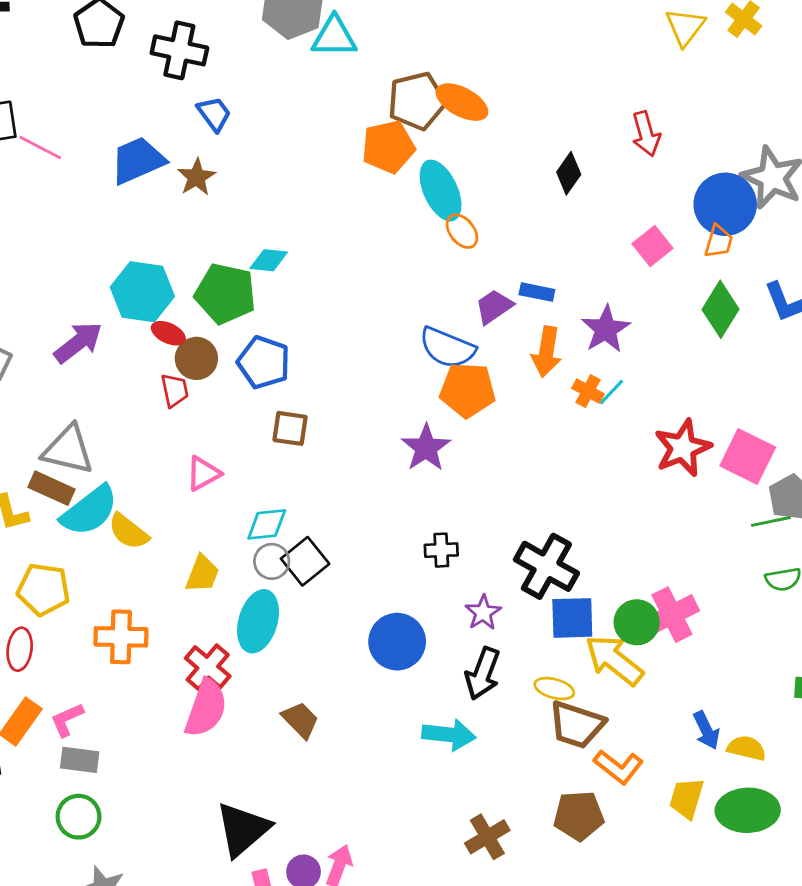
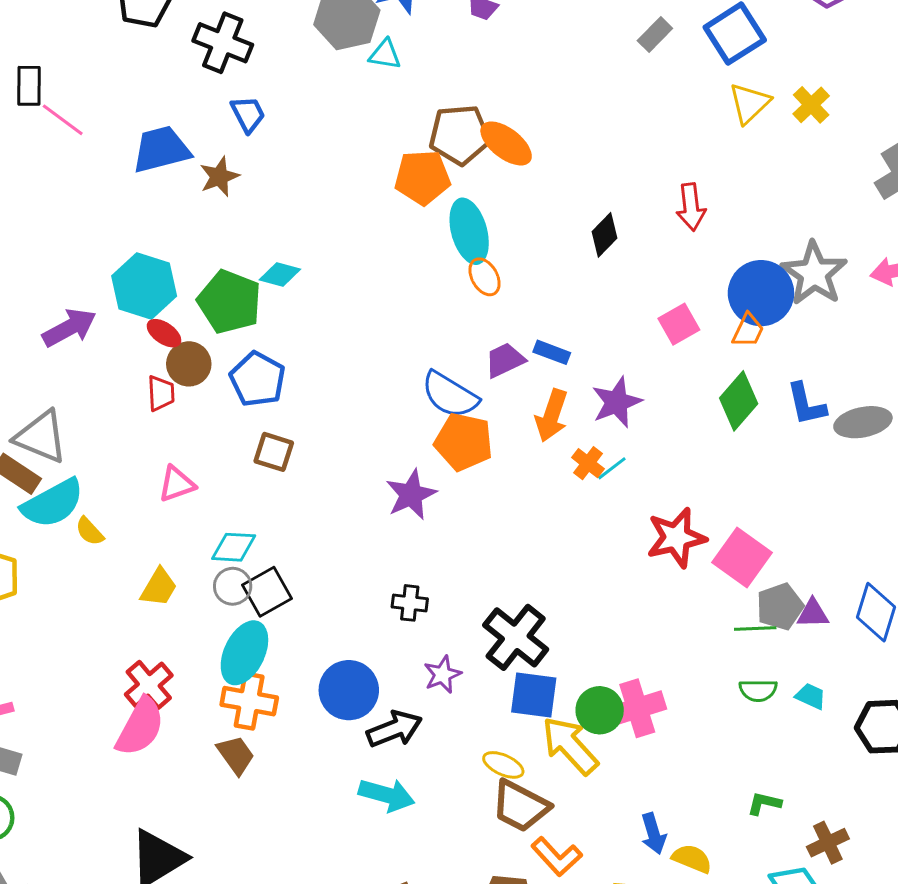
cyan triangle: (334, 37) -> (385, 55), size x0.7
yellow semicircle: (128, 531) -> (90, 531), size x0.7
cyan ellipse: (258, 621) -> (244, 653), moved
orange cross: (121, 637) -> (249, 701), moved
black arrow: (483, 674) -> (394, 729), moved, turned -141

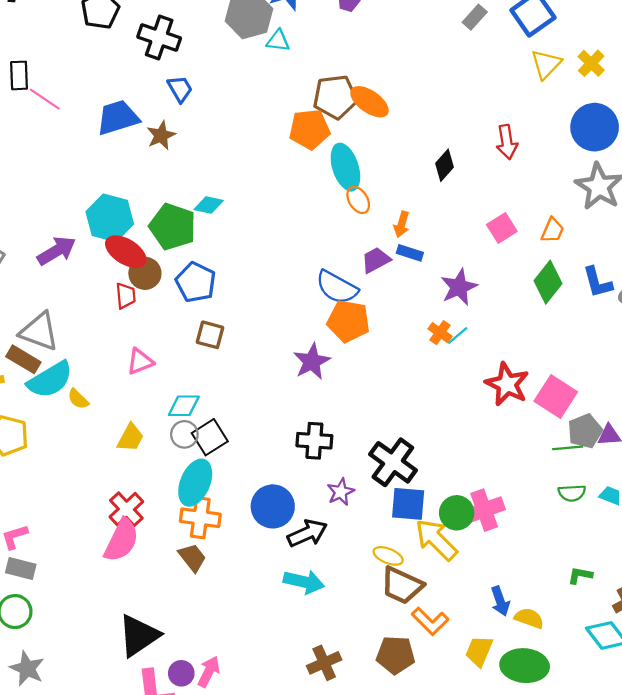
blue circle: (761, 293) -> (595, 127), moved
red ellipse: (164, 333) -> (126, 252), size x1.6
orange arrow: (552, 416) -> (402, 224), moved, size x0.7
red star: (676, 538) -> (507, 384), turned -30
black cross: (410, 603) -> (314, 441), size x1.4

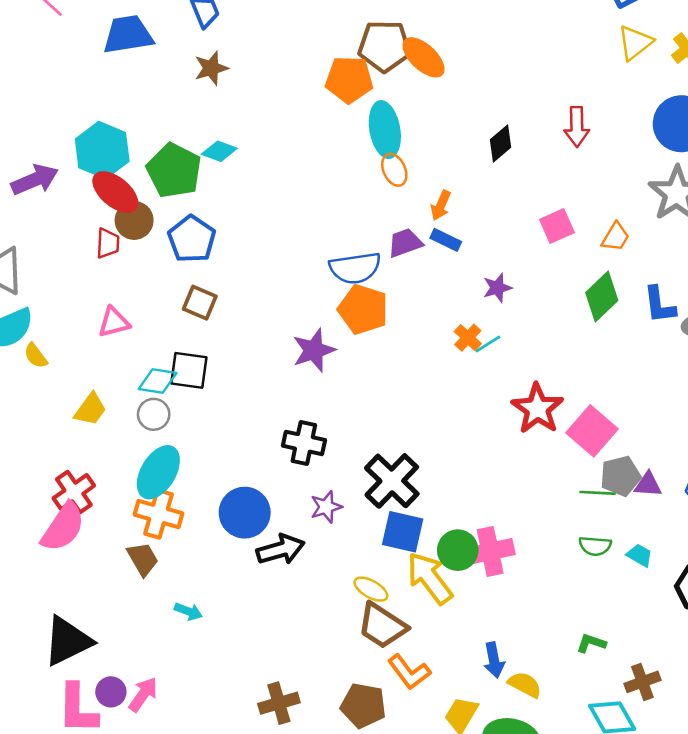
brown star: (161, 135) -> (211, 68), moved
blue semicircle: (337, 287) -> (355, 268), turned -45
purple star: (459, 287) -> (497, 288), size x0.7
black square: (210, 437) -> (189, 370), moved, turned 32
cyan arrow: (304, 582) -> (188, 611), moved, size x0.6

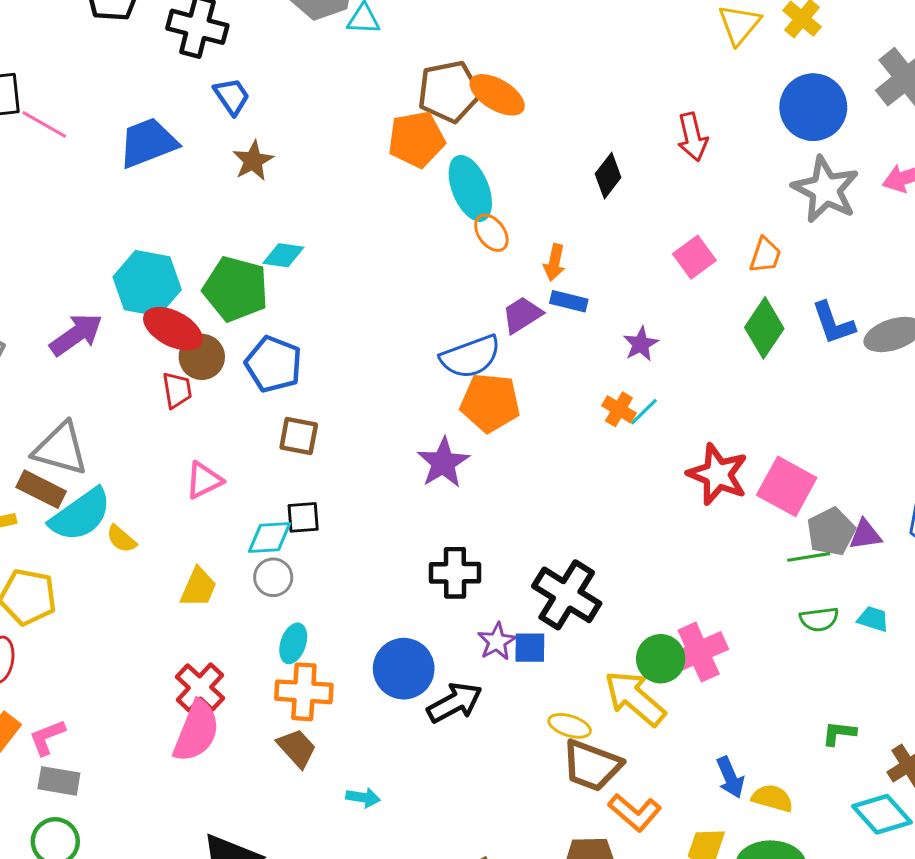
black square: (189, 370) -> (303, 517), size x0.7
cyan ellipse: (158, 472) -> (293, 643), size x0.6
blue square: (403, 532) -> (530, 648), moved, size x0.7

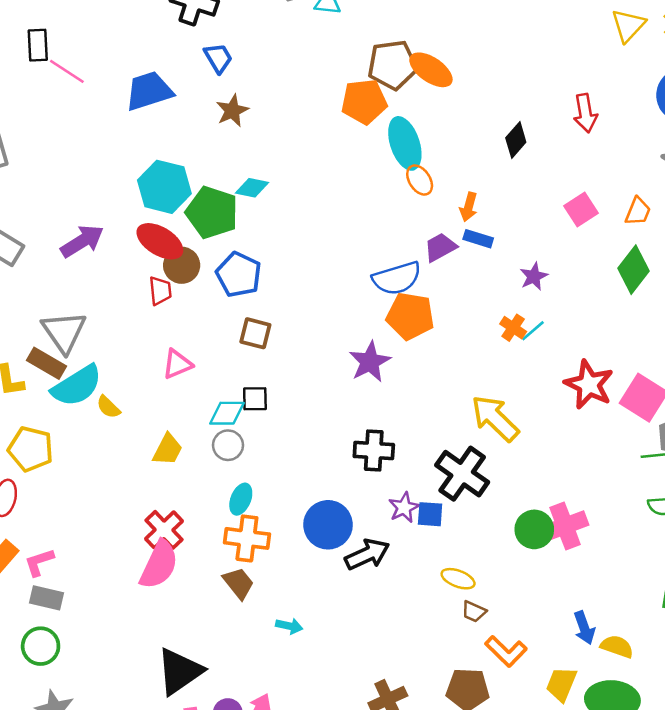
cyan hexagon: (147, 283) -> (164, 187), moved
gray triangle: (61, 449) -> (64, 332), turned 36
yellow arrow: (635, 698) -> (495, 418), moved
brown trapezoid: (592, 765) -> (474, 612), size x0.5

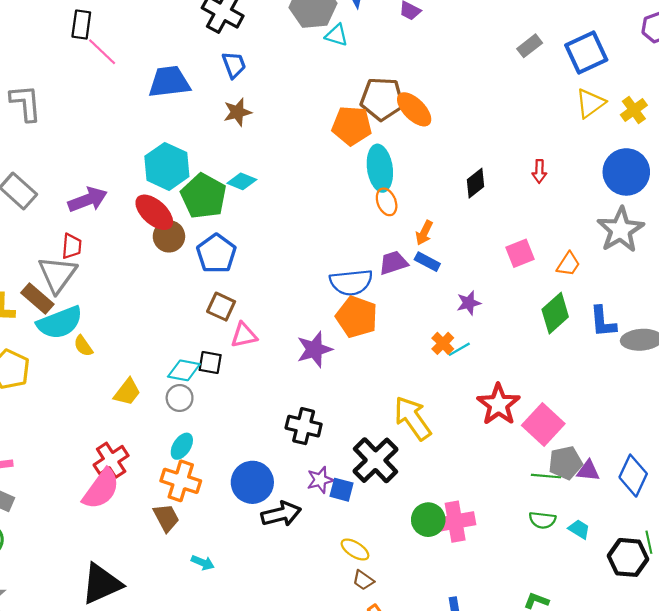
red arrow: (585, 113) -> (539, 171), size x0.7
red trapezoid: (160, 291) -> (72, 246), moved
pink triangle: (177, 364) -> (244, 335), moved

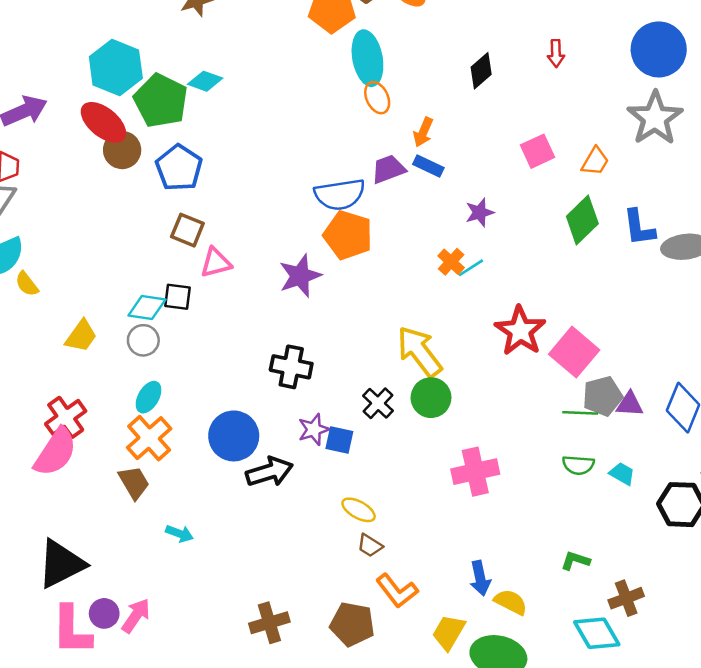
black cross: (376, 460) -> (378, 403), size x0.6
orange cross: (181, 481) -> (149, 438), turned 33
green circle: (428, 520) -> (431, 398), moved

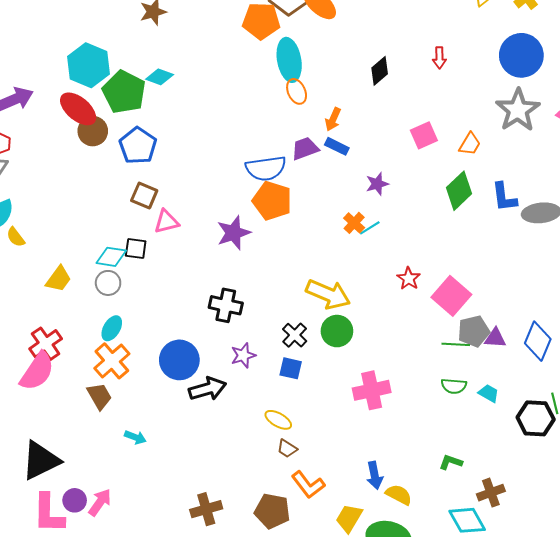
red star: (520, 331) -> (409, 278), size x0.6
yellow arrow: (419, 352) -> (328, 294), turned 150
blue square: (339, 440) -> (291, 368), moved

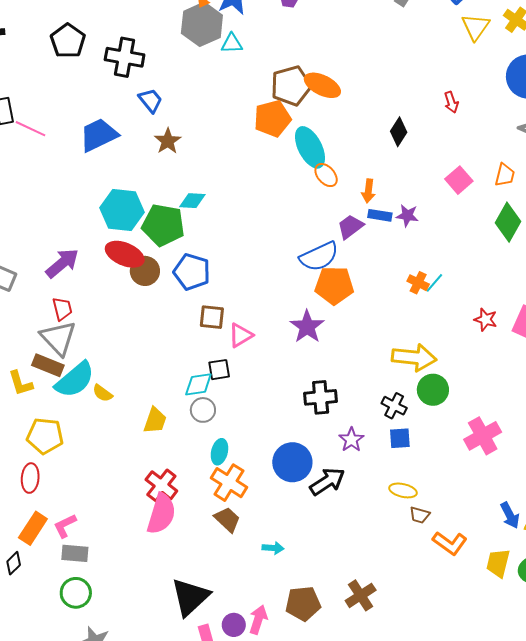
purple star: (377, 184) -> (407, 216), moved, turned -30
brown pentagon: (272, 511) -> (303, 604), moved

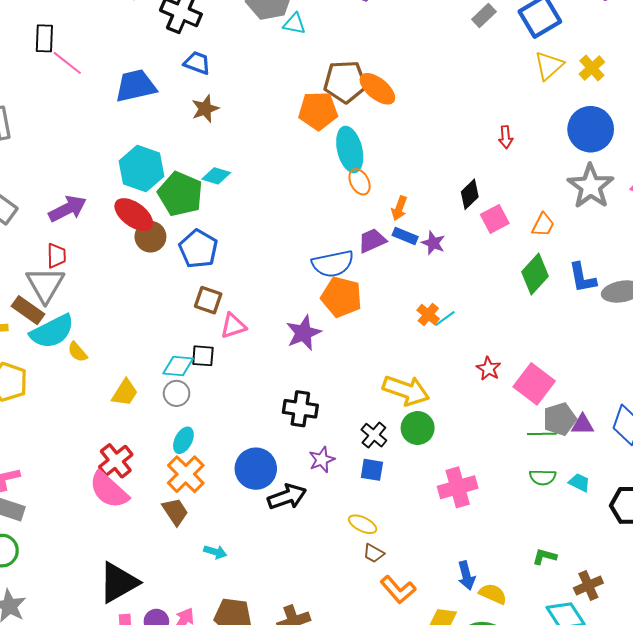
blue trapezoid: (150, 100) -> (197, 63), turned -44
black diamond: (399, 132) -> (470, 194), moved
pink semicircle: (161, 514) -> (109, 490), turned 102

